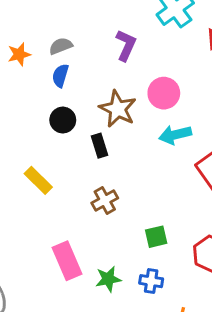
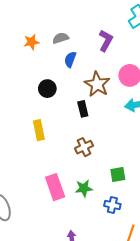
blue semicircle: (60, 76) -> (70, 59), moved
black circle: (63, 120) -> (47, 89), moved
yellow rectangle: (38, 180) -> (39, 130), turned 30
green star: (108, 279) -> (84, 188), moved

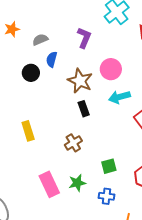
orange star: (31, 42) -> (12, 29), moved
black circle: (47, 89) -> (31, 73), moved
black rectangle: (83, 109) -> (84, 109), moved

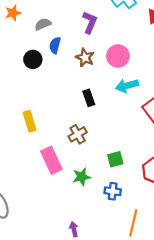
brown star: (80, 81) -> (85, 58), moved, size x0.7
pink rectangle: (49, 184) -> (51, 160), moved

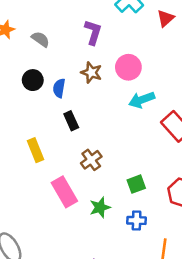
gray semicircle: (43, 24) -> (40, 39), turned 63
blue semicircle: (55, 45) -> (59, 88), moved
black rectangle: (89, 98) -> (71, 121), moved

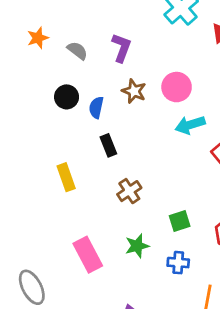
purple L-shape: (93, 32) -> (121, 48), moved
pink rectangle: (64, 192) -> (88, 255), moved

